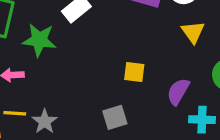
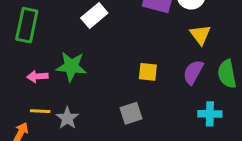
green star: (39, 40) -> (71, 66), moved
purple semicircle: (178, 92) -> (193, 72), moved

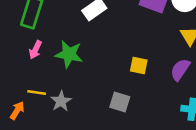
pink arrow: (37, 76) -> (35, 50), moved, turned -66
gray square: (131, 113) -> (120, 102), turned 30

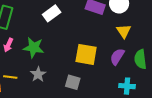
yellow square: (139, 65) -> (86, 54), size x1.6
gray star: (61, 101) -> (38, 74), moved

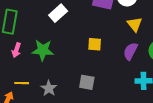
yellow square: (86, 54) -> (95, 44), moved, size x0.6
gray star: (38, 74) -> (49, 88), moved

